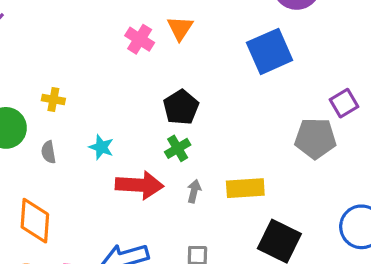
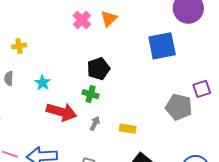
yellow cross: (53, 100) -> (19, 46), turned -32
green cross: (178, 148) -> (91, 94), turned 35
yellow rectangle: (245, 188) -> (128, 129), size x0.7

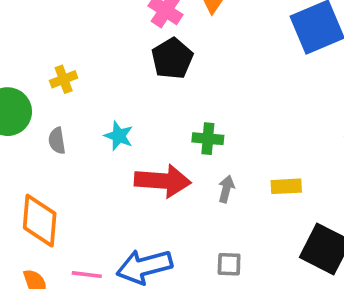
black pentagon: (98, 69) -> (172, 59), moved

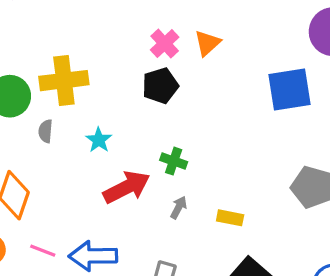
yellow cross: (64, 79) -> (64, 81), size x2.0
red arrow: (163, 181) -> (127, 187), turned -45

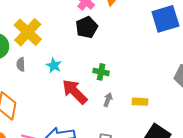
yellow cross: (64, 81) -> (28, 32), turned -32
red arrow: (127, 187) -> (75, 92), turned -100

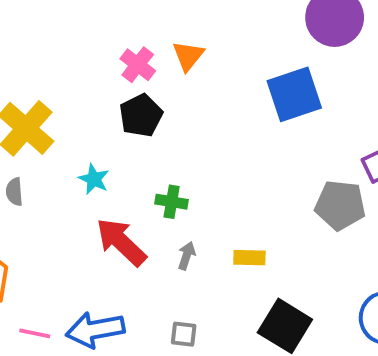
cyan star: (54, 65) -> (94, 179), moved

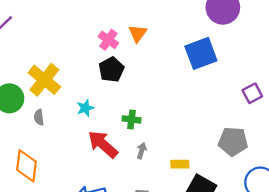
cyan star: (94, 179) -> (85, 108), turned 30
gray pentagon: (340, 205) -> (233, 141), moved
yellow rectangle: (249, 258) -> (180, 164), moved

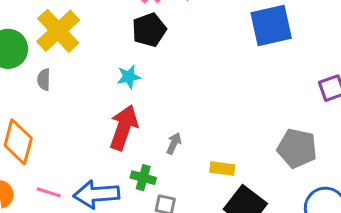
cyan star: (85, 108) -> (129, 77), moved
green cross: (131, 119) -> (143, 178), moved
red arrow: (103, 144) -> (124, 128), turned 60

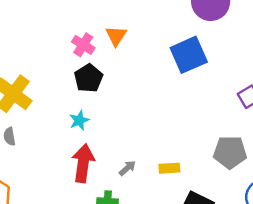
gray arrow: (174, 143) -> (127, 168), turned 36
yellow rectangle: (222, 168) -> (169, 168), moved

